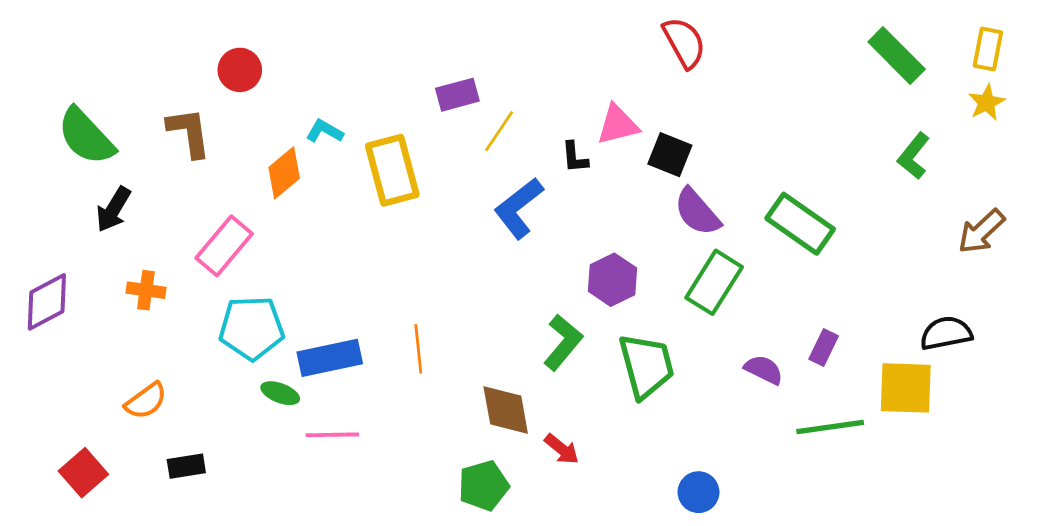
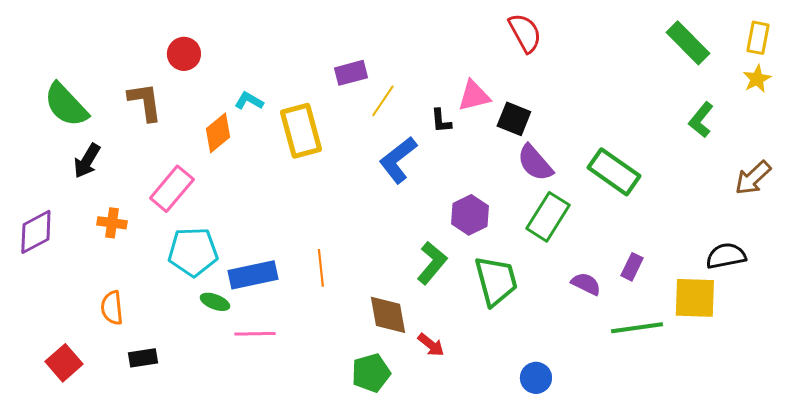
orange semicircle: (146, 401) -> (112, 308), turned 120

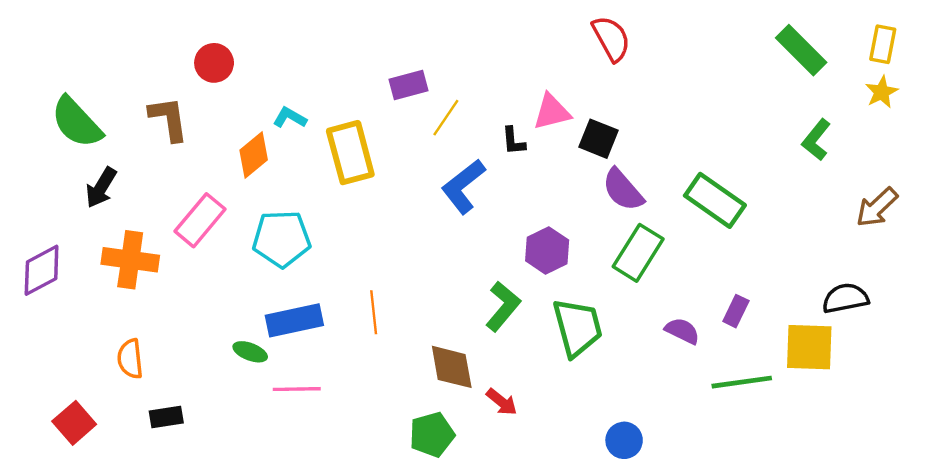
orange cross: (112, 223) -> (130, 260), size x1.6
cyan pentagon: (193, 252) -> (282, 239), moved

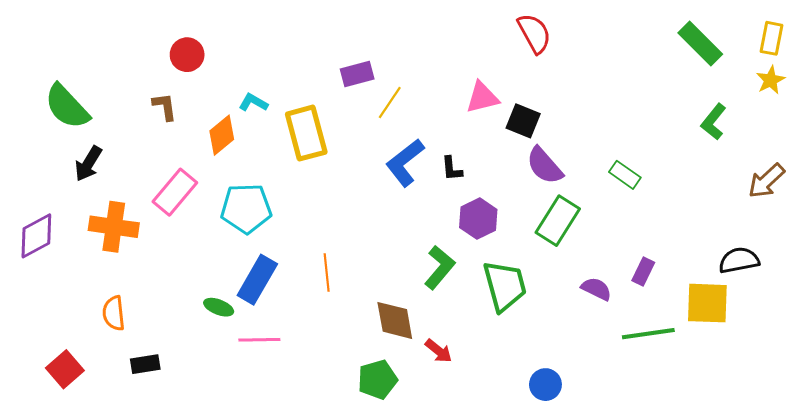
brown L-shape: (169, 119) -> (165, 107), moved, size x0.7
black L-shape: (513, 141) -> (452, 169), moved
green rectangle: (715, 200) -> (625, 175), size x0.6
blue rectangle: (294, 320) -> (257, 280), turned -48

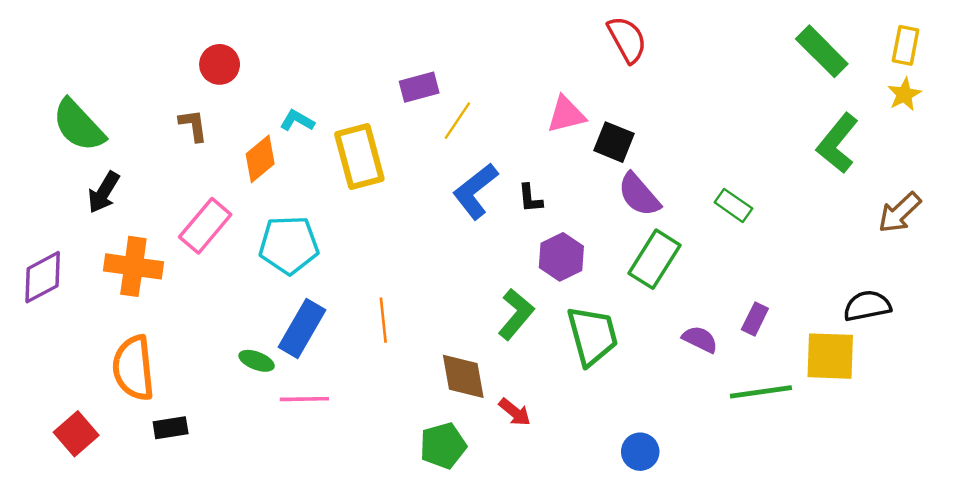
green L-shape: (713, 122) -> (837, 143), size x1.4
orange semicircle: (114, 313) -> (133, 368), size x1.6

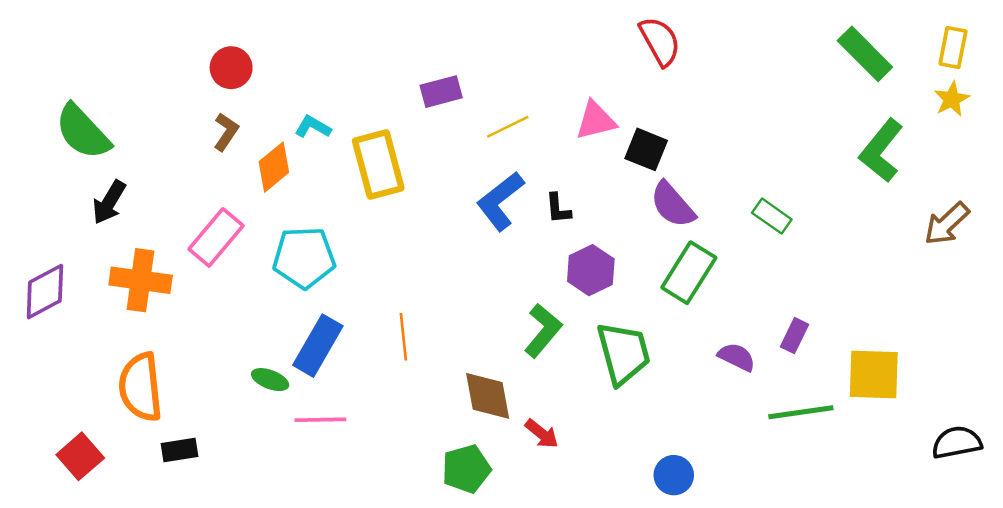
yellow line: (457, 121) -> (508, 127), moved, turned 30
brown L-shape: (193, 125) -> (226, 132), moved, turned 42
black semicircle: (867, 306) -> (957, 442), moved

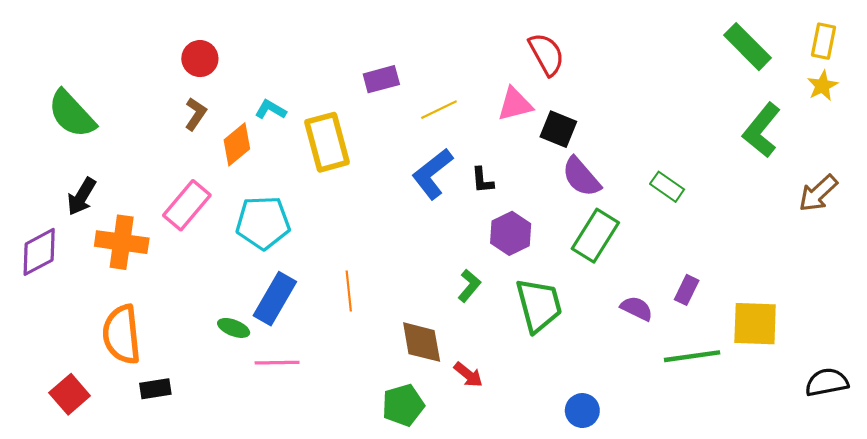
red semicircle: (660, 41) -> (546, 54), moved
black arrow: (109, 202) -> (81, 197), moved
green L-shape: (543, 331) -> (469, 286), size x0.7

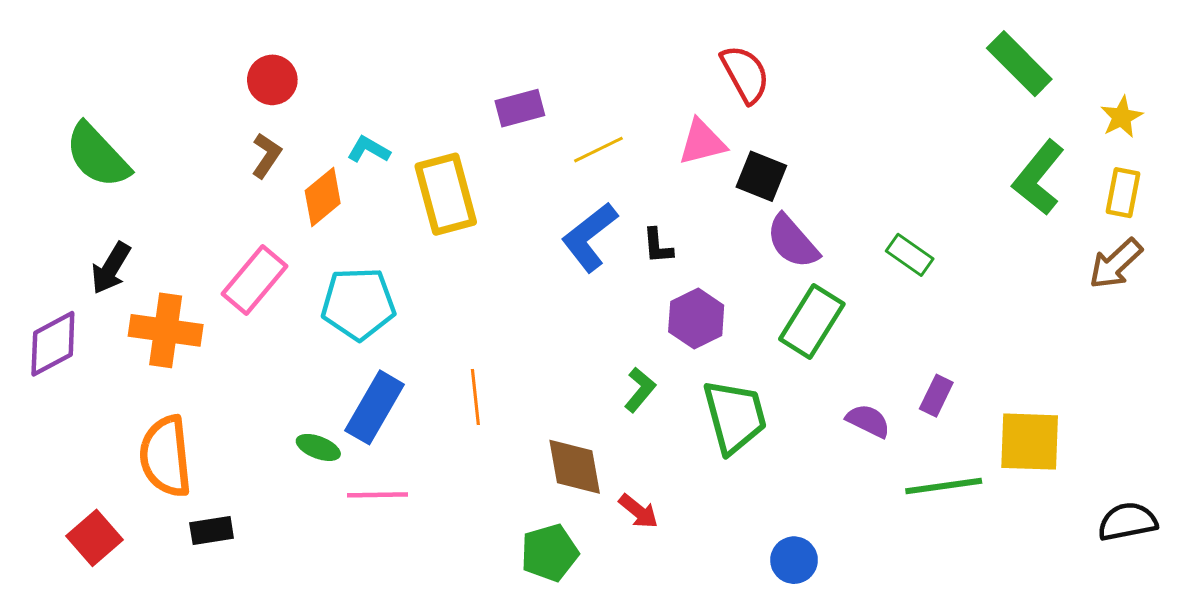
yellow rectangle: (823, 41) -> (1123, 193), moved

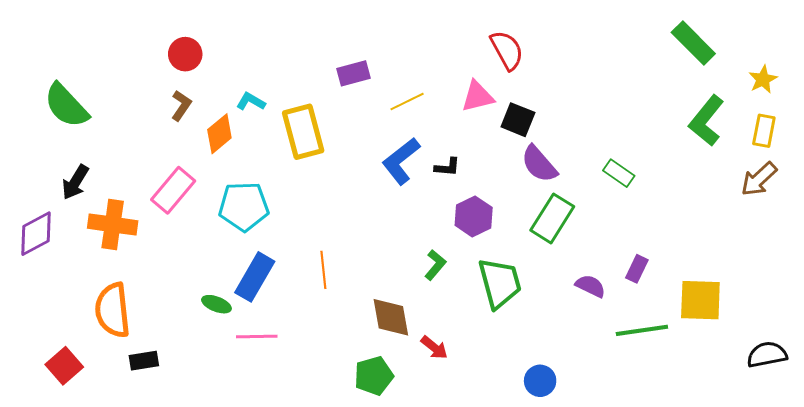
black L-shape: (658, 246) -> (447, 167), turned -80

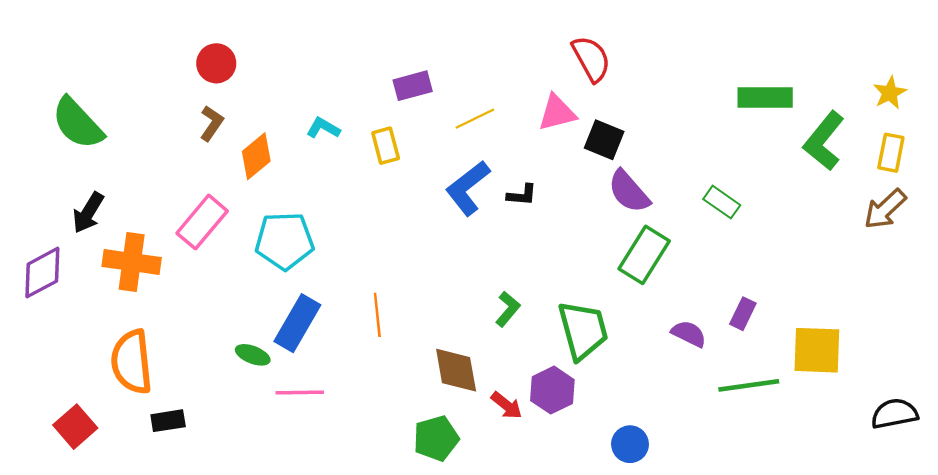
green rectangle: (693, 43) -> (765, 97), moved, turned -45
cyan L-shape: (251, 102) -> (323, 128), moved
yellow rectangle: (303, 132) -> (386, 146), moved, size x0.6
purple hexagon: (474, 216) -> (552, 390), moved

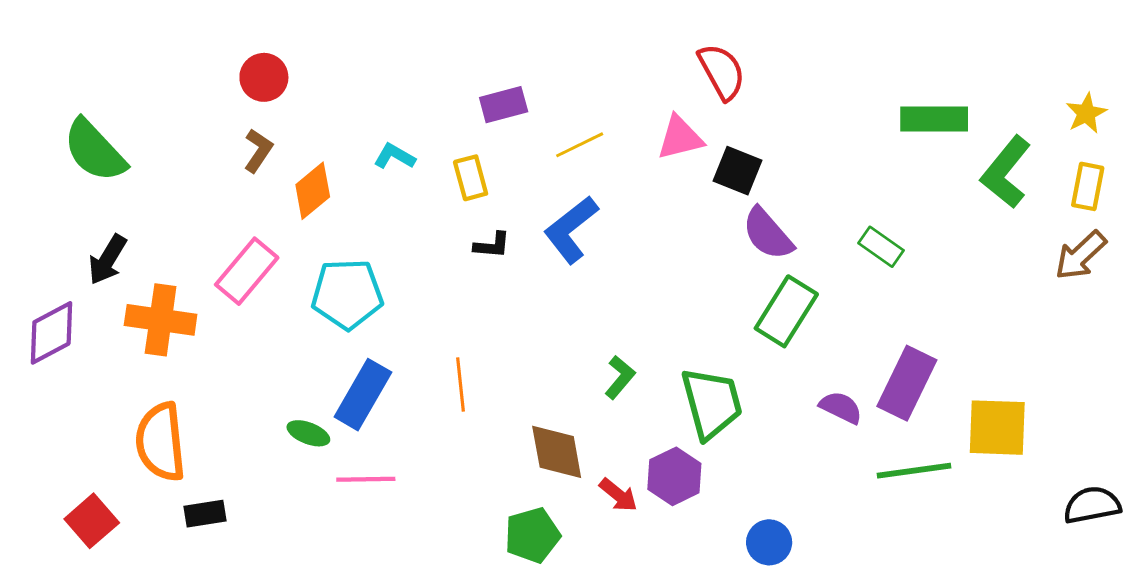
black L-shape: (522, 195) -> (492, 245), moved
purple rectangle: (743, 314) -> (907, 383), size x1.8

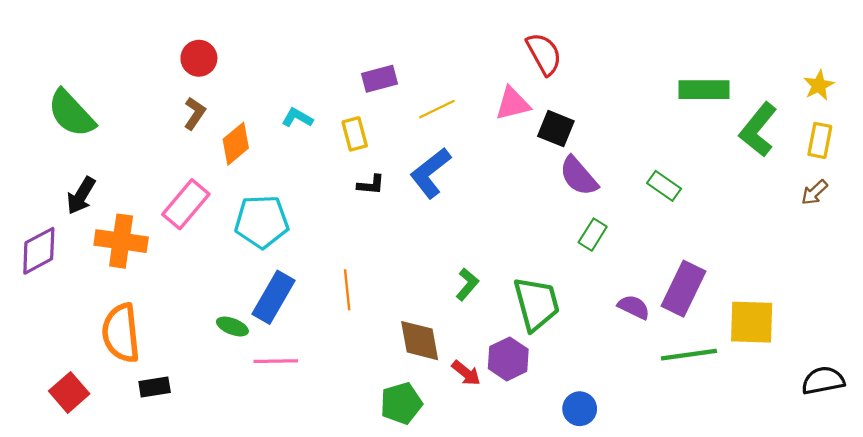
brown arrow: (1081, 255) -> (814, 192), size x0.7
green rectangle: (786, 311) -> (593, 235), size x0.6

